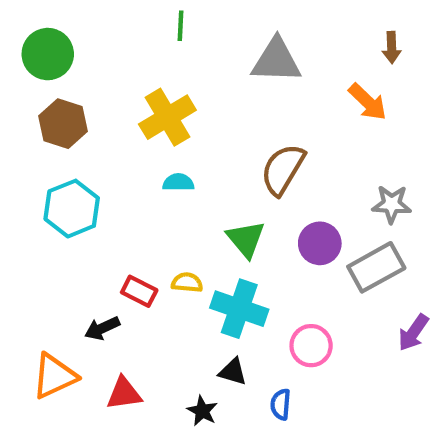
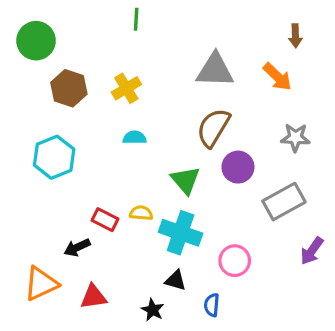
gray triangle: (276, 61) -> (215, 70), moved
yellow cross: (167, 117) -> (126, 88), size x0.7
brown hexagon: (63, 124) -> (69, 88), moved
gray star: (392, 204) -> (295, 138), moved
purple circle: (320, 243) -> (238, 167), moved

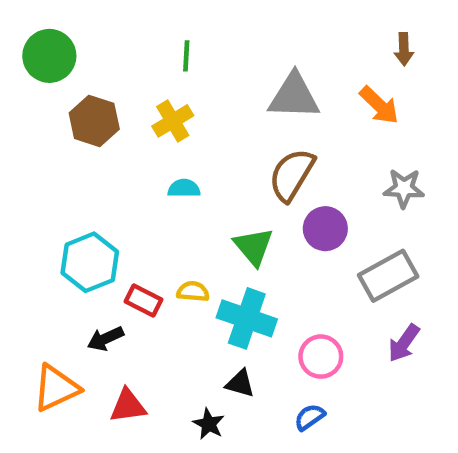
green line: (136, 19) -> (186, 56), moved
cyan hexagon: (54, 157) -> (90, 262), moved
purple arrow: (312, 251) -> (404, 343), moved
blue semicircle: (212, 305) -> (310, 417), moved, turned 50

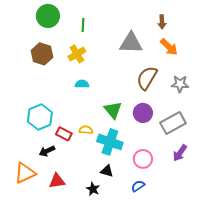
brown arrow: (404, 49) -> (162, 22), moved
green circle: (49, 56) -> (48, 16), moved
brown semicircle: (292, 175) -> (147, 78), moved
purple circle: (325, 229) -> (143, 113), moved

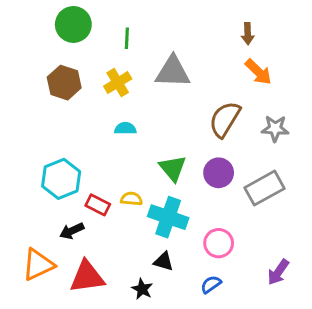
gray triangle: (131, 43) -> (173, 72), moved
purple arrow: (180, 153) -> (278, 272), moved
red triangle: (57, 181) -> (87, 277), size x1.4

